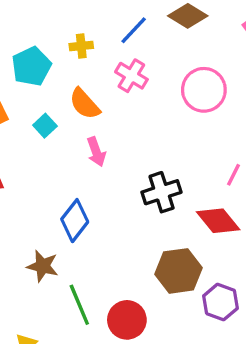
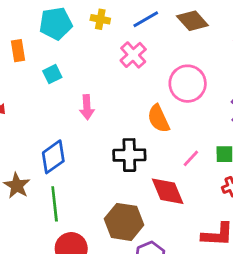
orange semicircle: (85, 104) -> (159, 119), moved
green line: (79, 305) -> (55, 204), moved

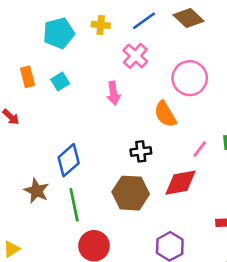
orange rectangle: (18, 51) -> (28, 77), moved
pink arrow: (87, 107) -> (113, 93), moved
black cross: (129, 155) -> (141, 151), size x0.7
red diamond: (168, 191) -> (181, 183), turned -72
brown hexagon: (124, 222) -> (131, 193), moved

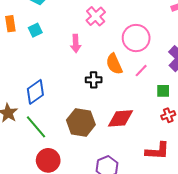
pink line: (200, 149) -> (141, 71), moved
black cross: (141, 151) -> (94, 80), moved
green line: (74, 205) -> (36, 127), turned -35

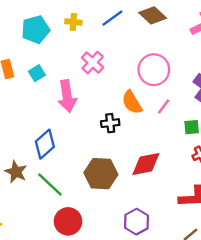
pink cross: (96, 16) -> (93, 63), moved
pink arrow: (76, 44) -> (67, 96), moved, size x1.5

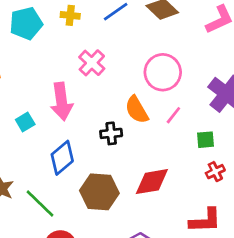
cyan square: (37, 73) -> (25, 122), moved
blue diamond: (45, 144) -> (62, 158), moved

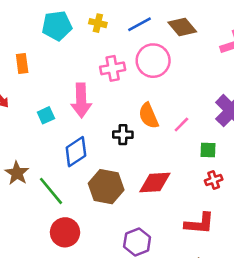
pink cross: (92, 63) -> (113, 68), turned 30
pink circle: (163, 72) -> (153, 61), moved

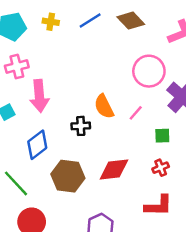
pink circle: (153, 61) -> (149, 71), moved
pink cross: (113, 68) -> (17, 66), moved
red cross: (214, 180) -> (161, 168), moved

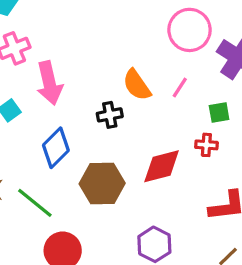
red cross: (161, 168) -> (206, 145), moved, turned 35

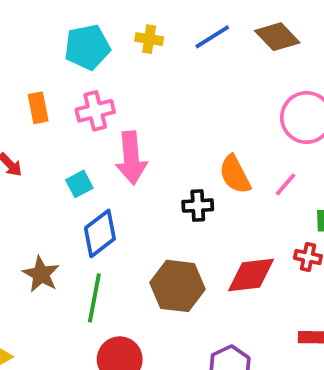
blue diamond: (56, 148) -> (100, 233), moved
green line: (35, 203) -> (94, 298), turned 54

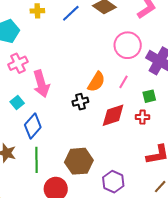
yellow cross: (149, 39) -> (37, 11), moved
orange semicircle: (235, 174) -> (96, 82), turned -110
red diamond: (251, 275) -> (113, 115), moved
brown hexagon: (178, 286) -> (79, 161), moved

